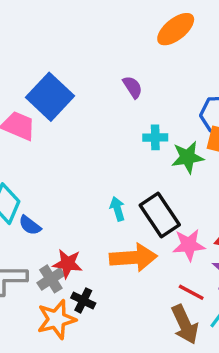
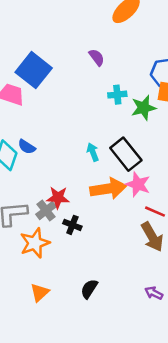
blue semicircle: (30, 225) -> (27, 147), moved
pink star: (189, 245) -> (138, 184), moved, turned 30
orange star: (57, 319) -> (35, 243), moved

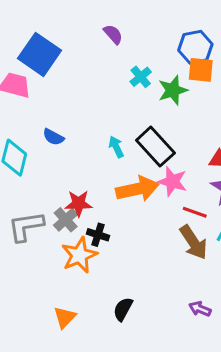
cyan cross: (117, 95) -> (141, 77), turned -30
blue semicircle: (27, 147) -> (53, 137), moved
orange star: (35, 243) -> (79, 255), moved

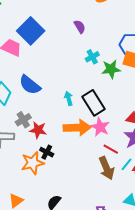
blue semicircle: (53, 137) -> (30, 85), size x1.6
gray cross: (66, 220) -> (23, 120), moved

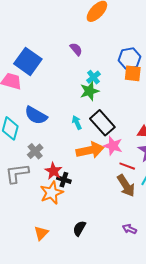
green star: (111, 69) -> (89, 91), moved
red star: (38, 130) -> (53, 171), moved, turned 30

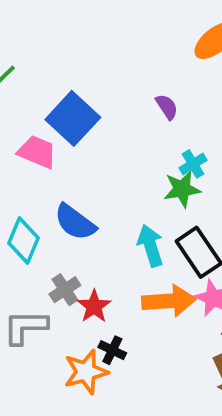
cyan arrow: (77, 123) -> (150, 246), size x1.5
red star: (53, 171) -> (94, 306), moved

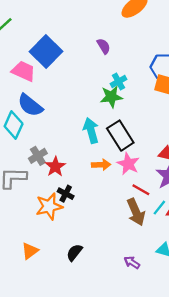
blue semicircle: (75, 222) -> (30, 105), moved
orange arrow: (169, 301) -> (101, 165), size x0.6

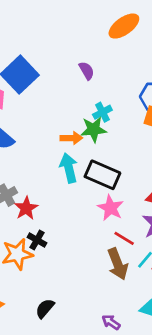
black rectangle: (120, 136) -> (102, 175), turned -36
orange arrow: (101, 165) -> (71, 138), moved

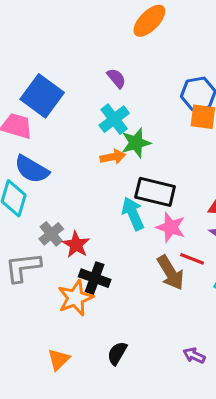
cyan cross: (102, 112) -> (114, 119), moved, size x1.4
cyan arrow: (69, 168) -> (133, 214), moved
black cross: (37, 240) -> (95, 278), size x1.4
brown arrow: (118, 264) -> (170, 273), moved

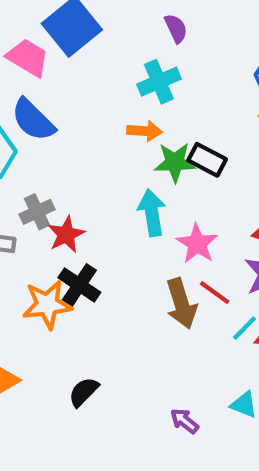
green star: (136, 143) -> (175, 162), moved
black rectangle: (155, 192) -> (207, 160), moved, size x0.7

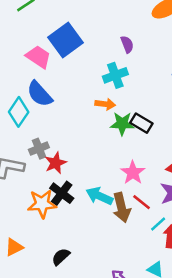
cyan arrow: (152, 213) -> (99, 196), moved, turned -60

